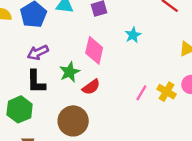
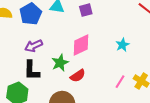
cyan star: (133, 35) -> (122, 45), moved
pink diamond: (94, 50) -> (81, 45), turned 50

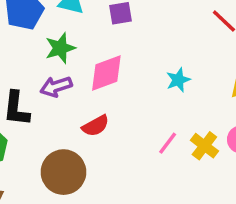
purple arrow: (34, 46) -> (56, 87), moved
green star: (60, 63) -> (60, 48), moved

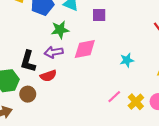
red semicircle: (96, 126) -> (48, 76), moved
brown circle: (63, 172) -> (28, 94), moved, size x0.6

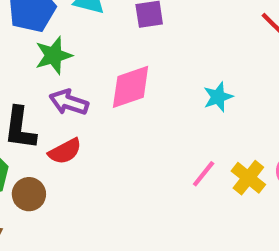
green star: (60, 30) -> (54, 55), moved
purple arrow: (54, 52) -> (69, 102), turned 36

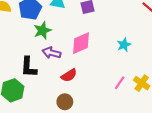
red semicircle: (65, 151) -> (69, 75), moved
brown circle: (29, 194) -> (65, 102), moved

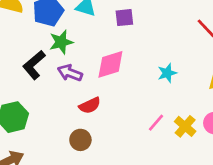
black L-shape: (29, 67) -> (34, 65), moved, turned 40

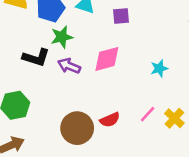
black L-shape: (34, 65) -> (36, 57), turned -124
red semicircle: (90, 105) -> (110, 120), moved
brown circle: (80, 140) -> (77, 128), size x1.6

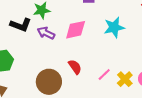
cyan star: (159, 68) -> (114, 27), moved, size x1.5
red semicircle: (110, 120) -> (75, 67), moved, turned -105

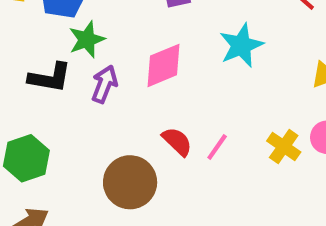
purple arrow: (46, 33) -> (104, 84), turned 96
pink line: (104, 75) -> (217, 147), moved

